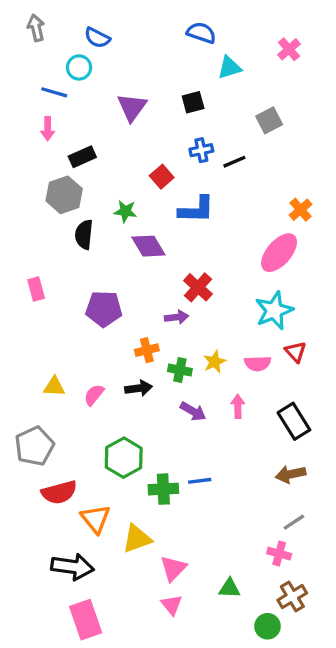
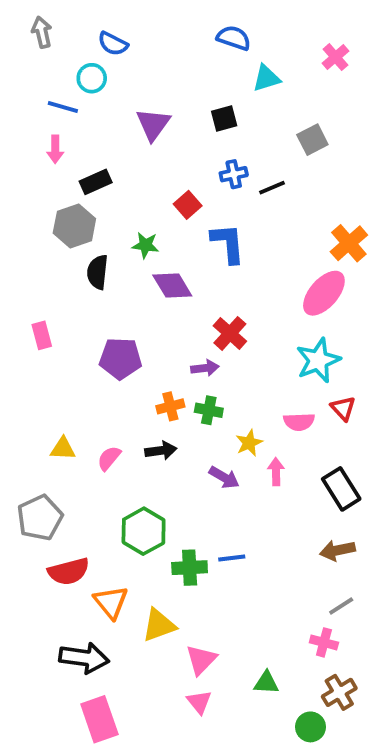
blue L-shape: (196, 210) -> (228, 243), turned -96
orange cross: (301, 210) -> (349, 243), size x1.4
yellow star: (215, 362) -> (249, 443), moved
green cross: (180, 370) -> (209, 410), moved

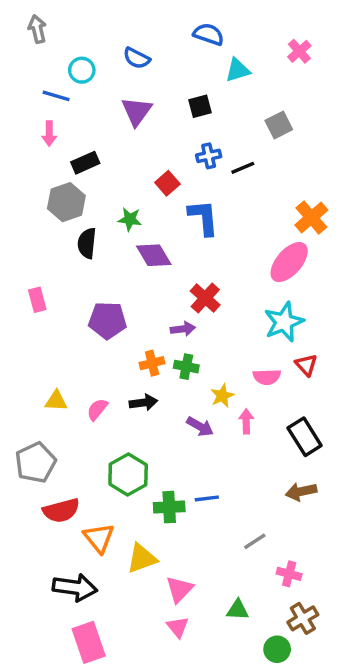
blue semicircle: (113, 44) -> (137, 58), moved
gray line: (341, 606) -> (255, 541), moved

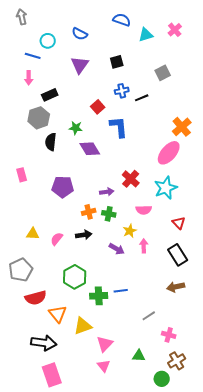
cyan triangle: (238, 70) -> (146, 35), moved
red cross: (205, 298) -> (131, 179), moved
red triangle: (306, 365) -> (179, 223), moved
pink semicircle: (267, 377) -> (144, 210), moved

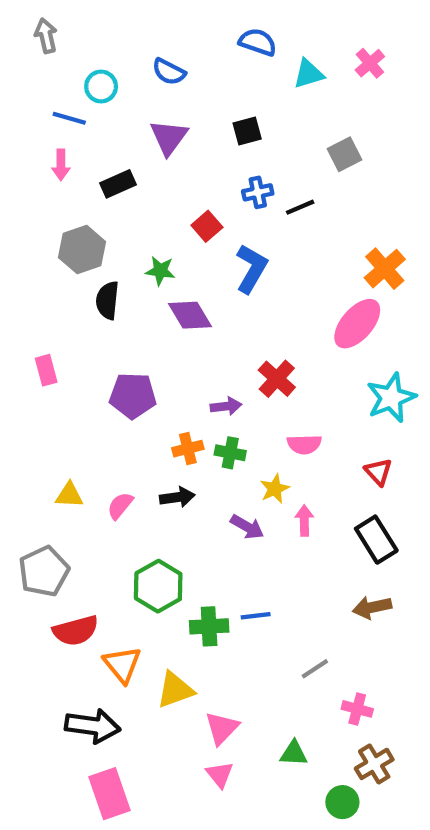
black rectangle: (50, 95) -> (118, 184), moved
blue L-shape: (119, 127) -> (251, 269), turned 35
cyan star: (166, 188) -> (391, 398), moved

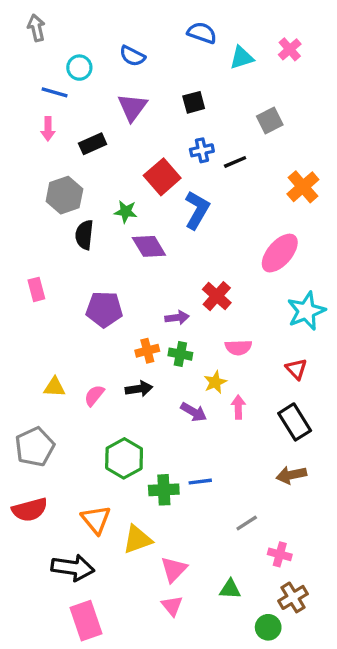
red square: (207, 226) -> (162, 177), size x1.5
orange cross: (385, 269) -> (303, 187), moved
red semicircle: (76, 631) -> (30, 510), moved

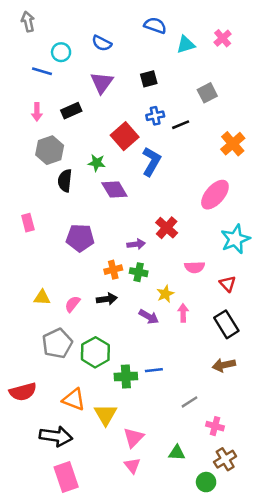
pink arrow: (48, 129) -> (37, 112), moved
pink semicircle: (238, 347) -> (195, 267), moved
gray pentagon: (35, 447) -> (57, 343), moved
orange triangle: (96, 520) -> (74, 399), turned -30
yellow triangle: (137, 540) -> (106, 415), turned -40

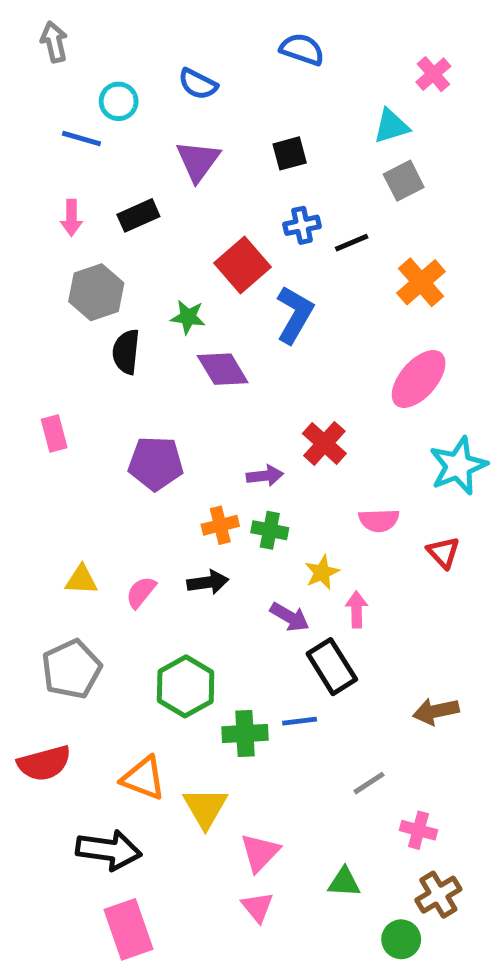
cyan triangle: (186, 45) -> (391, 126), moved
orange cross: (233, 144) -> (421, 282), moved
black rectangle: (226, 324) -> (332, 667), moved
gray pentagon: (57, 343) -> (71, 669), moved

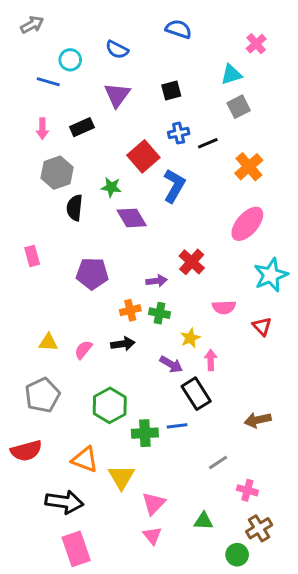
gray arrow: (54, 42) -> (32, 25), turned 75

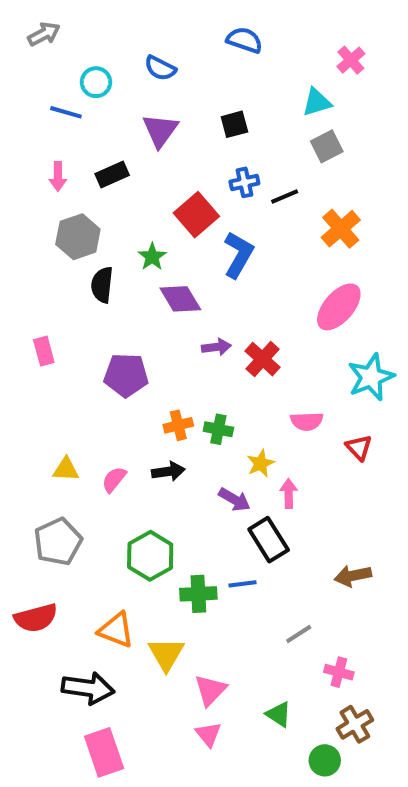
green star: (111, 187) -> (152, 257), turned 30
purple arrow: (157, 281) -> (216, 347), moved
green triangle: (203, 521) -> (279, 714), turned 30

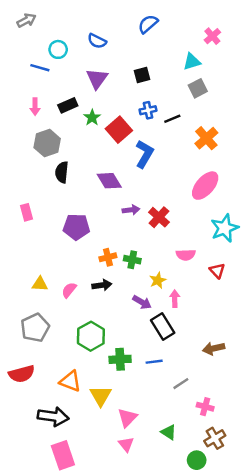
blue semicircle: (244, 40) -> (148, 24), turned -60
green star: (152, 257) -> (92, 118), moved
blue line: (242, 584) -> (154, 362), moved

